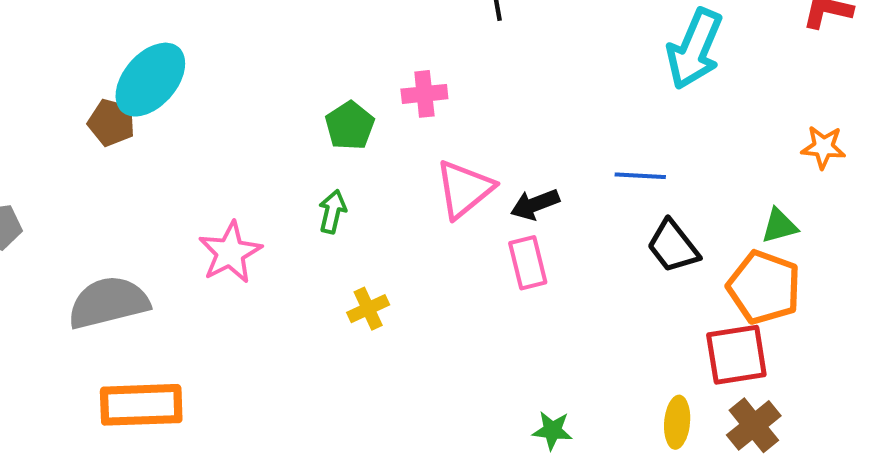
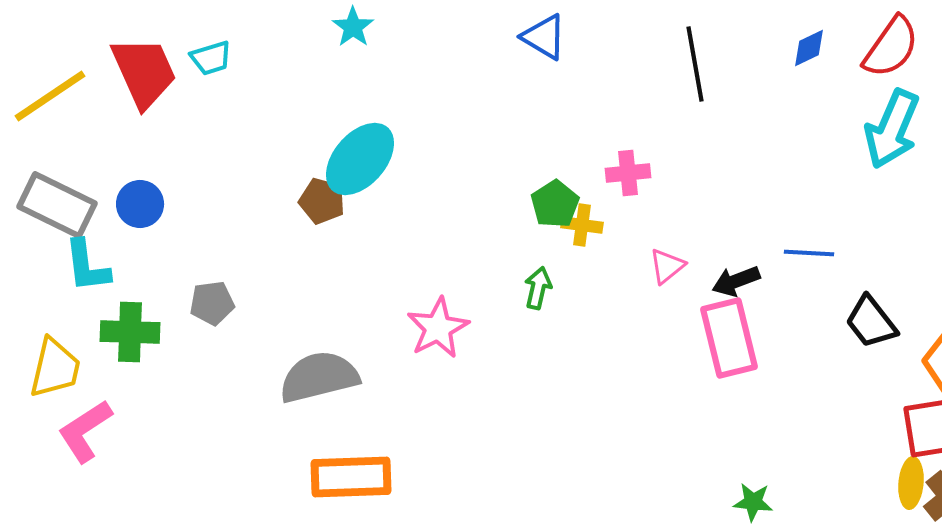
blue line: (640, 176) -> (809, 253), moved
pink triangle: (464, 189) -> (667, 266), size x0.6
pink rectangle: (528, 263) -> (729, 338), size x1.5
yellow cross: (368, 309) -> (582, 225), moved, turned 33
yellow ellipse: (677, 422) -> (911, 483), moved

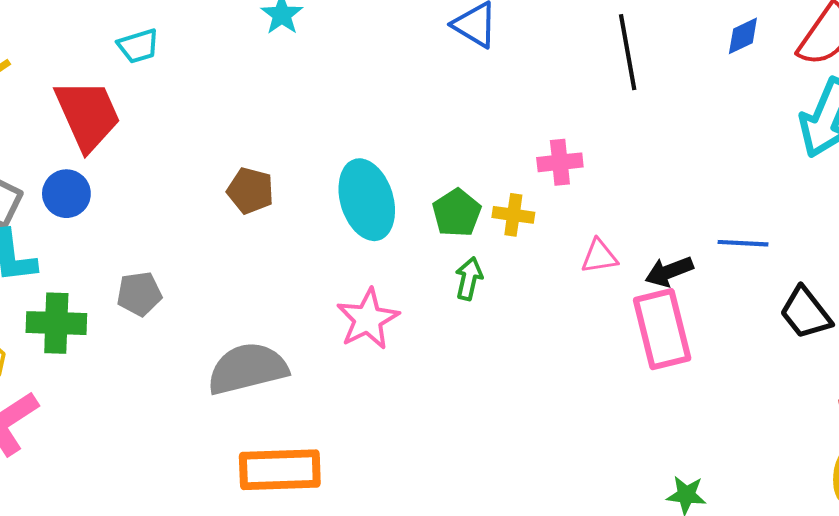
red trapezoid: (144, 72) -> (88, 115), moved
cyan ellipse: (360, 159) -> (367, 200), moved, turned -58
green pentagon: (555, 204) -> (457, 213), moved
pink triangle: (667, 266) -> (599, 256), turned 30

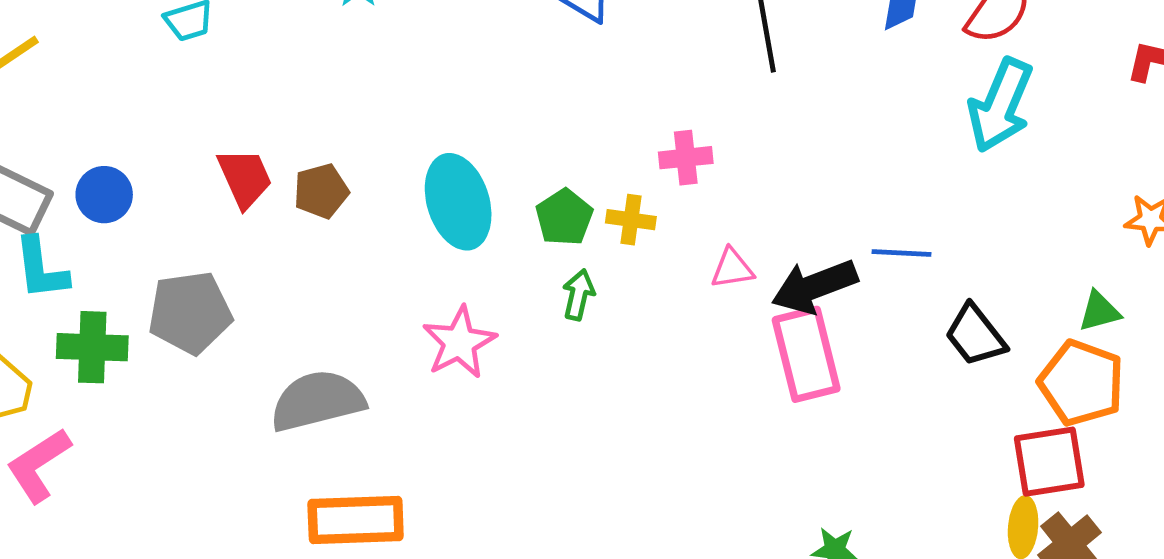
red trapezoid: (88, 115) -> (245, 178), moved, size x0.7
brown pentagon: (250, 191) -> (321, 191), turned -30
black arrow: (669, 271) -> (814, 286), size x1.5
gray pentagon: (139, 294) -> (190, 313), size x1.6

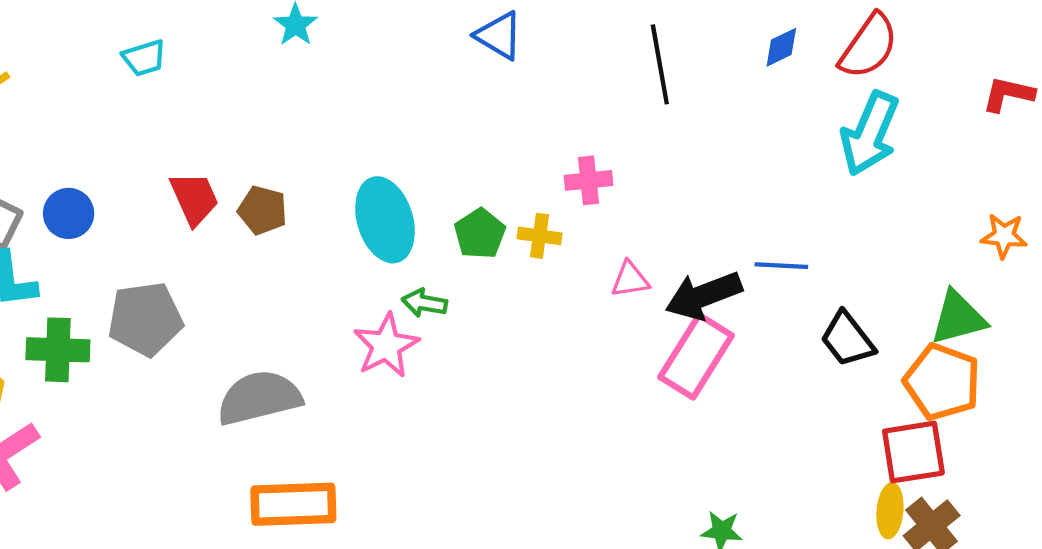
brown pentagon: (321, 191) -> (262, 210), turned 30
green arrow: (578, 295) -> (424, 303), moved, turned -93
green triangle: (1099, 311) -> (958, 318), size x1.5
pink rectangle: (806, 354) -> (696, 356), turned 46

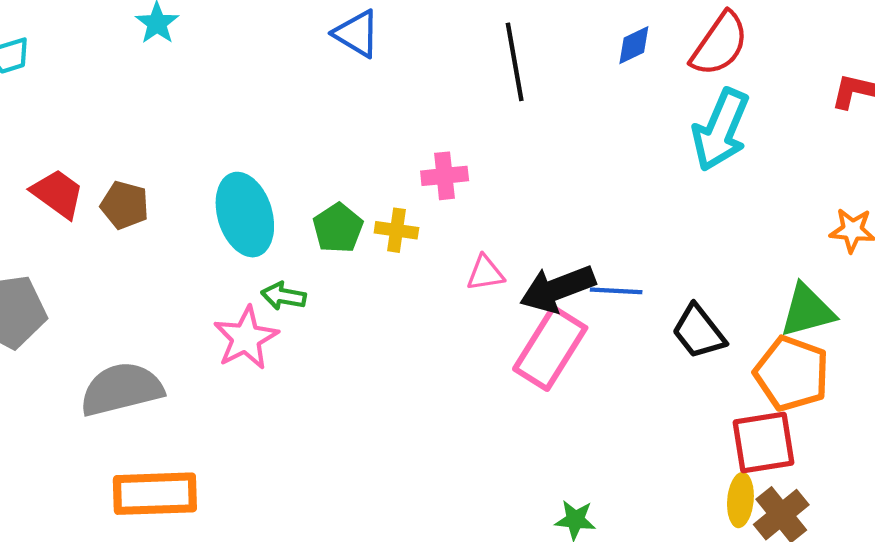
red trapezoid: (194, 199) -> (58, 194), turned -30
blue line: (781, 266) -> (616, 291), moved

